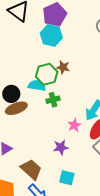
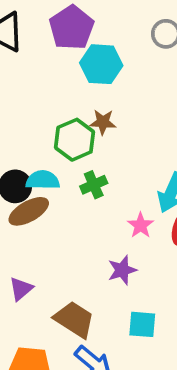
cyan hexagon: (51, 35) -> (101, 64), moved
cyan semicircle: (37, 86) -> (43, 180), moved

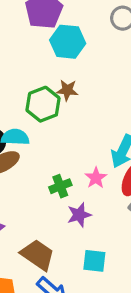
green cross: (94, 185) -> (60, 186), moved

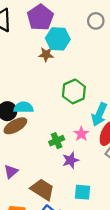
brown star: (67, 90) -> (46, 54), moved
green hexagon: (43, 104) -> (74, 91), moved

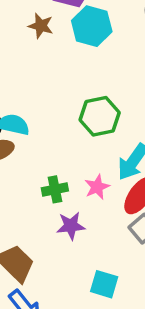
brown star: (46, 54) -> (41, 26), moved
cyan square: (82, 192) -> (104, 284), moved

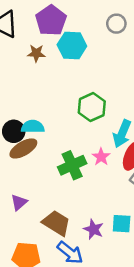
green cross: (55, 189) -> (72, 165), size x1.5
purple star: (71, 226) -> (94, 229), moved, turned -30

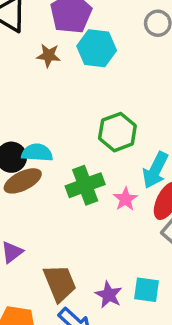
green cross: (72, 165) -> (85, 185), moved
brown trapezoid: (56, 223) -> (60, 283), turned 32

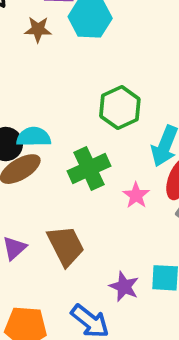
pink star: (125, 199) -> (136, 195), moved
brown trapezoid: (60, 283) -> (66, 246), moved

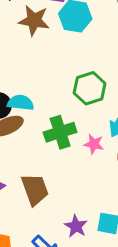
brown star: (38, 29) -> (34, 20), size x1.5
pink star: (136, 195) -> (94, 144), moved, turned -30

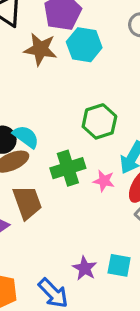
cyan semicircle: (21, 103) -> (26, 137), turned 30
brown trapezoid: (35, 189) -> (27, 202), moved

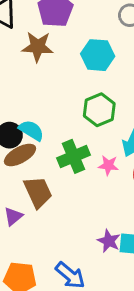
cyan hexagon: (84, 45) -> (98, 55), moved
purple star: (85, 268) -> (109, 241), moved

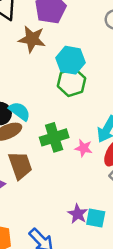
cyan hexagon: (98, 55) -> (70, 60), moved
green hexagon: (99, 110) -> (72, 82), moved

